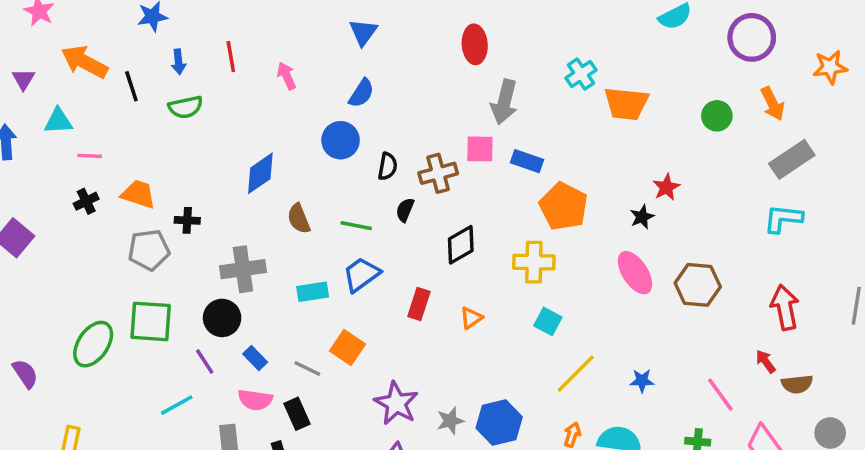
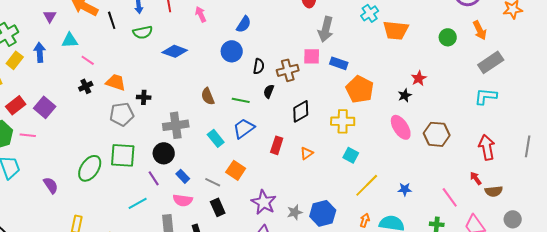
pink line: (90, 156) -> (88, 60), turned 32
blue diamond: (260, 173) -> (175, 51), moved, turned 55
cyan rectangle: (313, 292) -> (216, 138), turned 60
black rectangle: (297, 414) -> (218, 207), moved

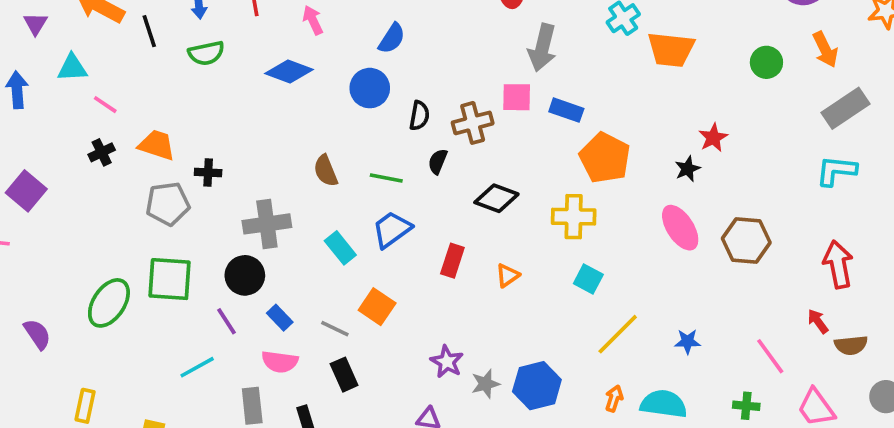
blue diamond: (175, 51) -> (289, 72), moved
black diamond: (301, 111) -> (496, 198), turned 50
purple star: (264, 202) -> (447, 362), moved, size x0.7

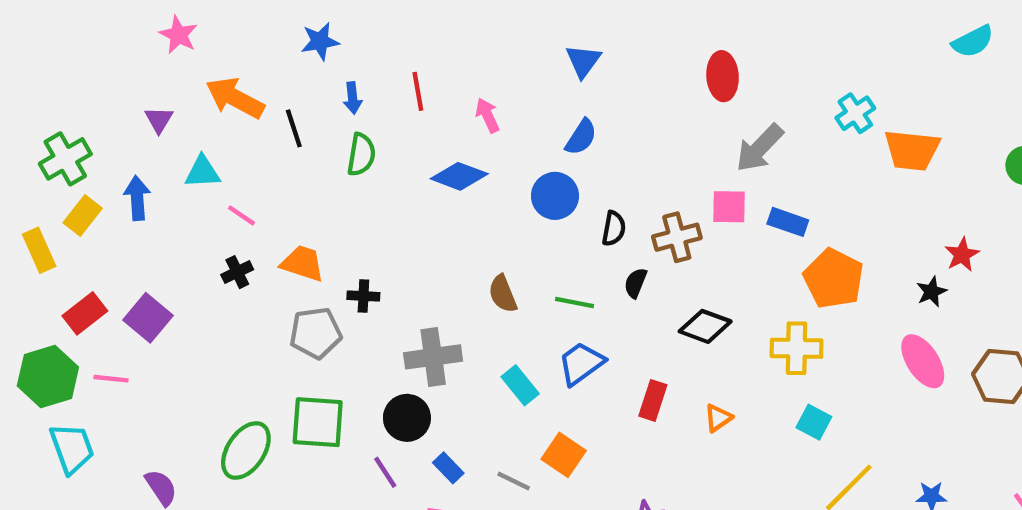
gray arrow: (542, 48) -> (760, 148), turned 30
green semicircle: (206, 53) -> (361, 155), turned -69

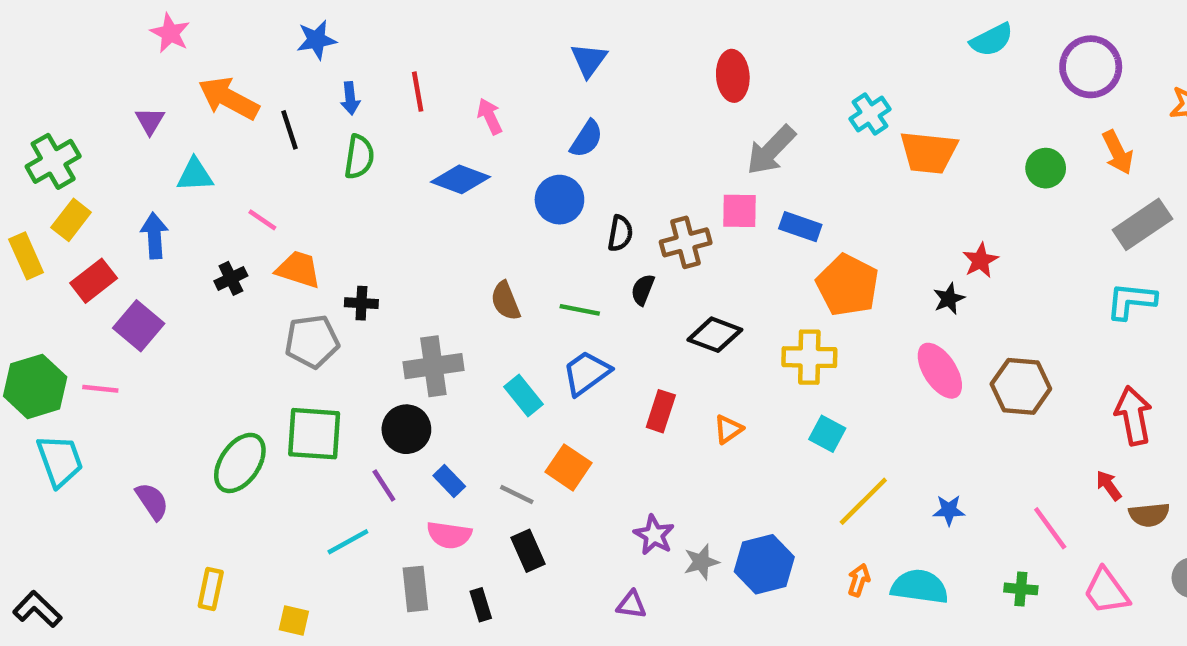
blue arrow: (137, 198) -> (154, 236), moved
pink line: (242, 215) -> (262, 220), moved
red rectangle: (85, 313) -> (94, 281), moved

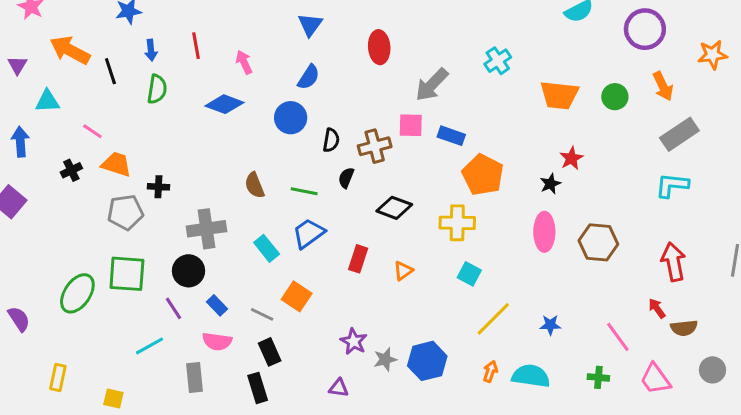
red ellipse: (733, 76) -> (379, 47), moved
orange trapezoid: (929, 152) -> (559, 95), moved
pink ellipse: (940, 371) -> (544, 232), turned 33
black rectangle: (481, 605) -> (258, 388), moved, size x1.4

